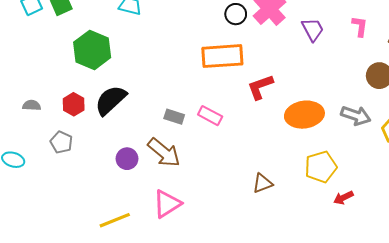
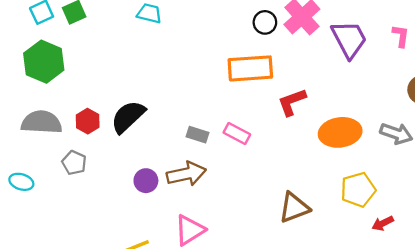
purple trapezoid: (313, 29) -> (349, 39), size x1.5
green hexagon: (92, 50) -> (44, 62), moved
gray semicircle: (32, 105) -> (42, 122), size x2.0
brown arrow: (164, 153) -> (186, 174), turned -52
brown triangle: (262, 183) -> (294, 208), size x1.4

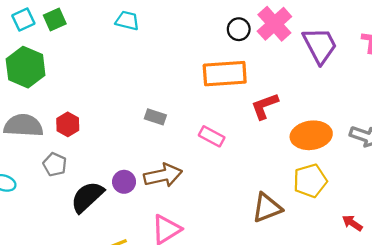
black semicircle: (128, 117) -> (87, 197), moved
gray rectangle: (198, 135) -> (155, 117), moved
yellow pentagon: (358, 190) -> (310, 181), moved
red arrow: (383, 223) -> (352, 223), turned 60

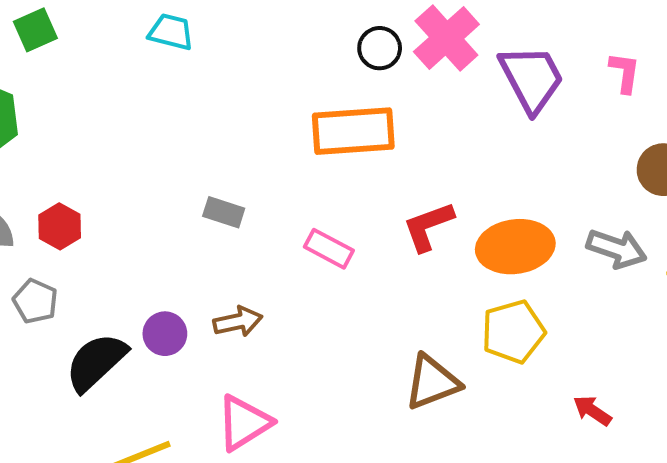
red L-shape: (265, 106) -> (428, 226), moved
brown arrow: (163, 175) -> (238, 322), size x0.7

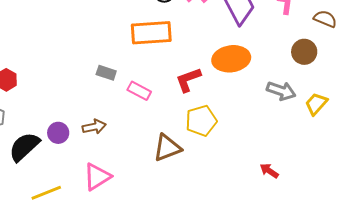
gray rectangle: (224, 212) -> (106, 73), moved
orange ellipse: (515, 247) -> (231, 59), moved
yellow pentagon: (513, 332) -> (201, 121), moved
brown triangle: (432, 382) -> (167, 148), moved

